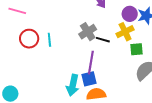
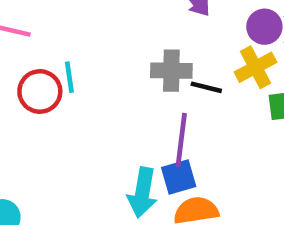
gray cross: (88, 32) -> (171, 71), turned 36
cyan line: (49, 40) -> (69, 77), moved

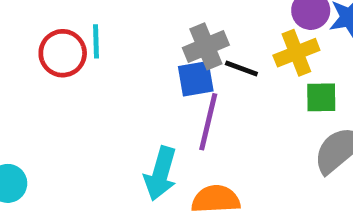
gray cross: (171, 71) -> (206, 46), turned -30
blue square: (179, 177) -> (196, 79), moved

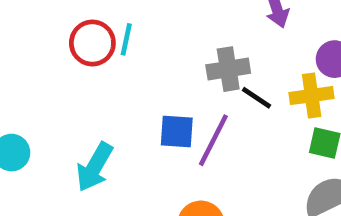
blue square: (196, 79) -> (177, 131), moved
cyan arrow: (161, 174) -> (95, 167), moved

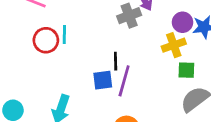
gray cross: (228, 69) -> (129, 16), moved
black line: (256, 98) -> (116, 61), moved, turned 66

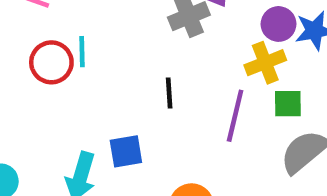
blue square: (103, 80) -> (126, 151), moved
purple line: (124, 81) -> (235, 116), moved

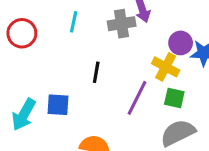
cyan line: (82, 52) -> (74, 22), moved
yellow cross: (265, 63) -> (166, 67), turned 36

